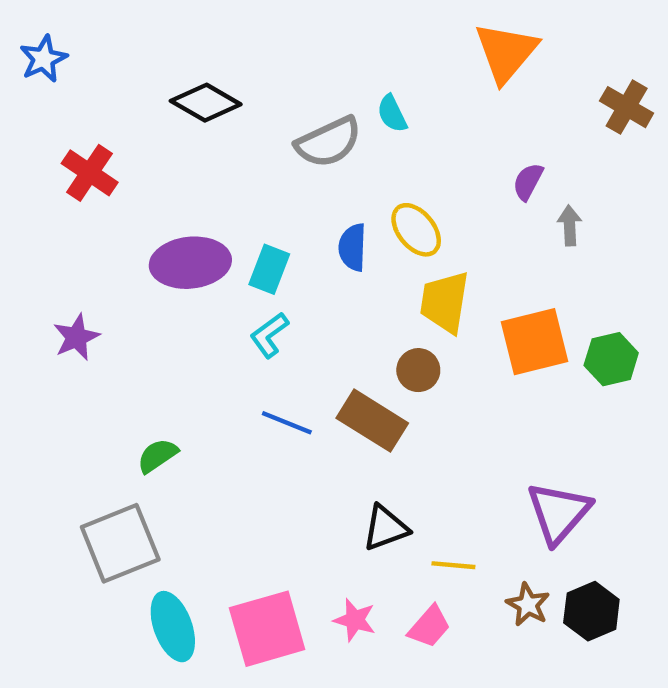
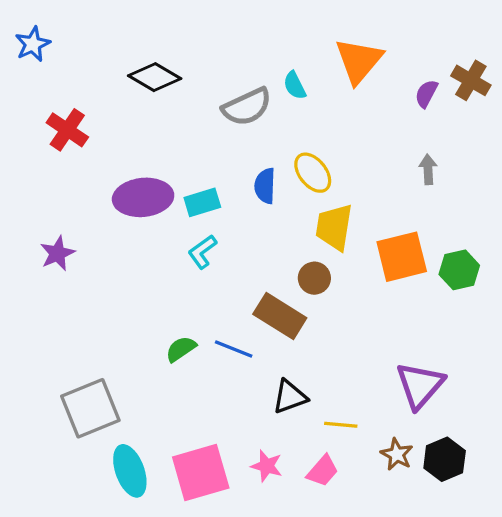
orange triangle: (506, 52) -> (359, 61), moved
purple semicircle: (528, 182) -> (426, 94), moved
cyan rectangle: (269, 269) -> (202, 202), turned 52
blue line: (287, 423) -> (234, 349), moved
green semicircle: (157, 456) -> (181, 349), moved

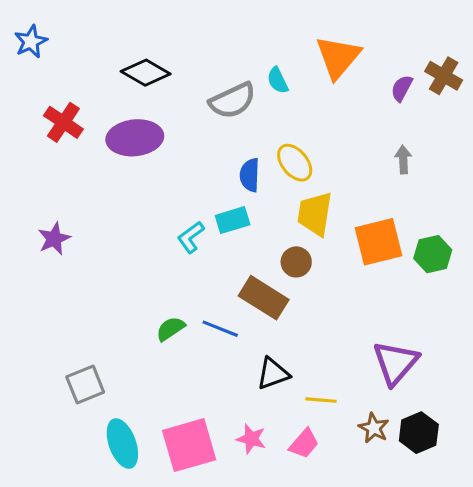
purple ellipse: (143, 197) -> (135, 138), moved
cyan rectangle: (202, 202) -> (233, 220), moved
gray square: (90, 408) -> (85, 385), size x0.7

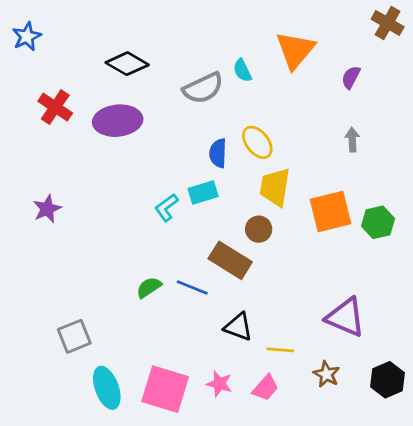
brown cross: (444, 76) -> (388, 23), moved
purple triangle: (396, 363) -> (345, 317), turned -48
black triangle: (273, 374) -> (238, 327), turned 40
black hexagon: (419, 433) -> (388, 380), moved
pink square: (189, 445) -> (165, 389), turned 33

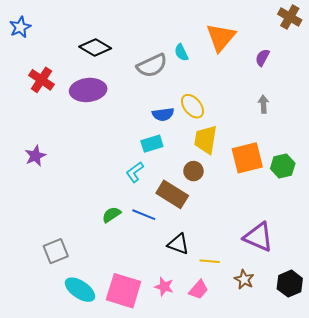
blue semicircle: (218, 153) -> (163, 114), turned -100
cyan L-shape: (166, 207) -> (135, 172), moved
cyan ellipse: (107, 388) -> (80, 290), turned -36

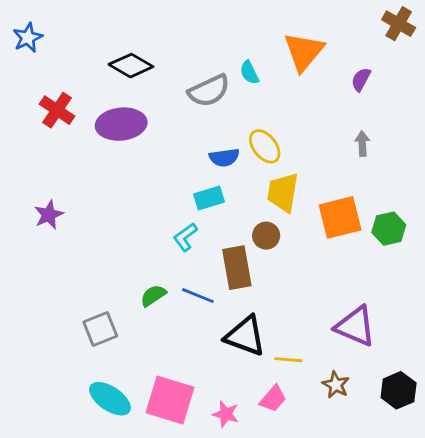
brown rectangle: (172, 194) -> (237, 268), turned 48
black triangle: (178, 244) -> (245, 336), size x1.4
gray square: (56, 251) -> (100, 329), moved
pink star: (164, 287) -> (226, 414), moved

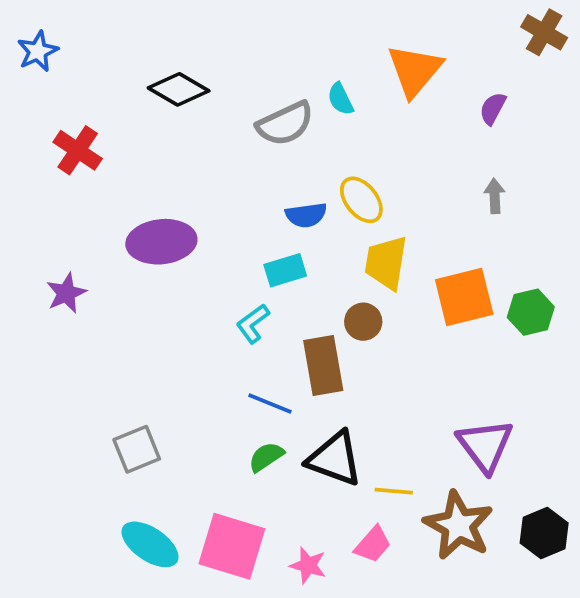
purple ellipse: (121, 124) -> (161, 242), moved
green semicircle: (153, 296) -> (266, 457), moved
purple triangle: (355, 326) -> (485, 445), turned 30
brown star: (336, 385) -> (458, 525), size x1.8

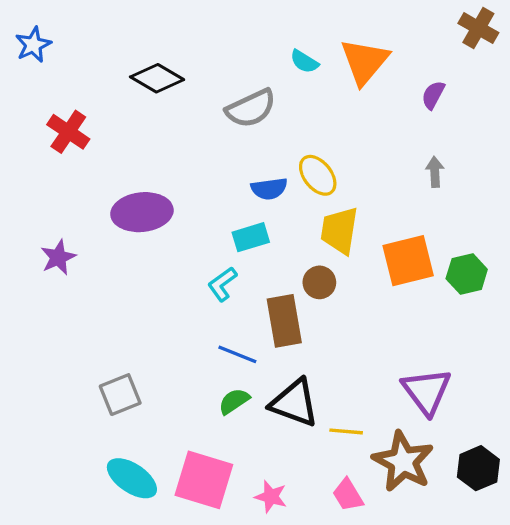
cyan semicircle: (340, 99) -> (304, 61), moved, turned -32
pink trapezoid: (373, 544) -> (348, 495), moved, turned 108

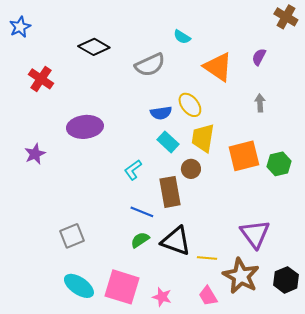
orange triangle: (365, 61) -> (218, 67), moved, turned -36
cyan rectangle: (251, 237) -> (168, 142), moved, turned 60

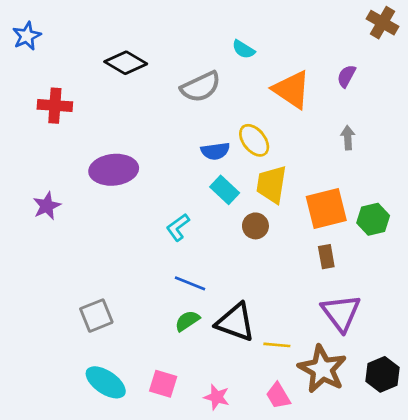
red cross: (41, 79) -> (55, 106), turned -30
brown rectangle: (170, 192) -> (326, 257), moved, size x0.6
pink square: (122, 287) -> (163, 384), size x0.6

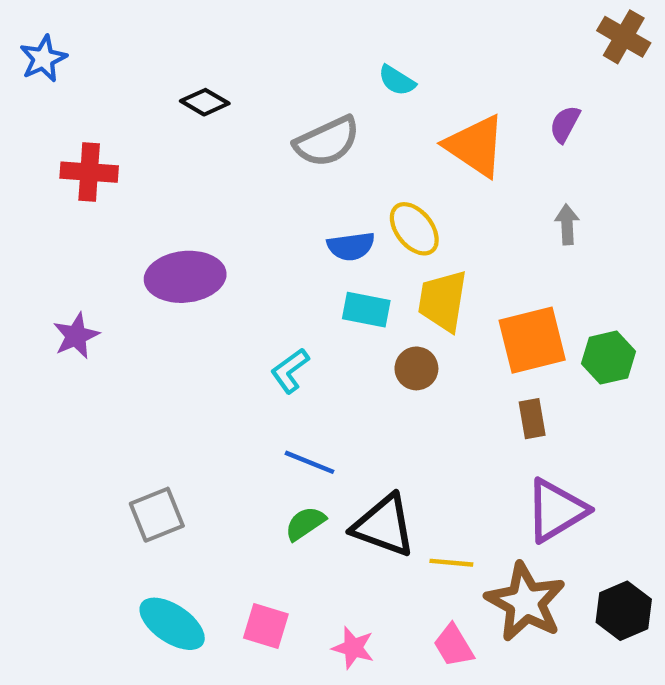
black diamond: (126, 63) -> (205, 102), size x0.7
cyan rectangle: (225, 190) -> (366, 310), turned -32
purple triangle: (341, 313) -> (556, 510), turned 36

